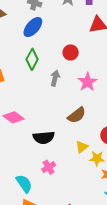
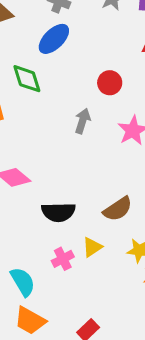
green diamond: (32, 59) -> (27, 79), moved, turned -50
brown semicircle: (77, 115) -> (118, 209), moved
yellow triangle: (82, 147) -> (92, 247), moved

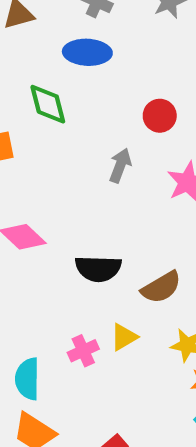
blue ellipse: (54, 39) -> (87, 52), turned 44
black semicircle: (58, 212) -> (98, 269), moved
cyan semicircle: (23, 282) -> (27, 379), turned -152

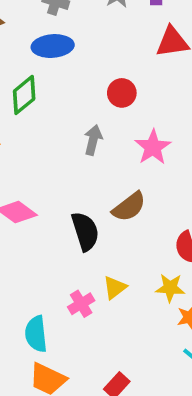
green diamond: (48, 104) -> (24, 95), turned 72
black semicircle: (98, 269) -> (85, 231), turned -102
brown semicircle: (161, 287) -> (129, 207), moved

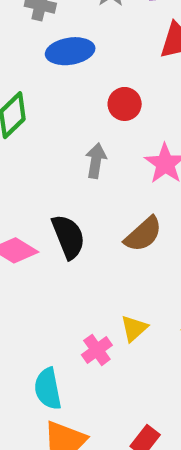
blue ellipse: (53, 46) -> (70, 51), moved
black semicircle: (85, 231) -> (68, 237), moved

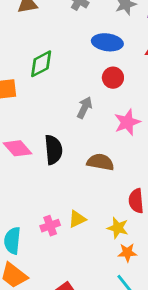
blue ellipse: (70, 51) -> (107, 42), moved
brown semicircle: (143, 234) -> (100, 162), turned -144

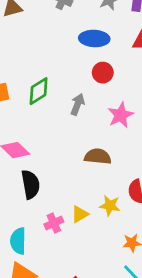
green diamond: (41, 64) -> (39, 91), moved
black semicircle: (53, 150) -> (31, 184), moved
yellow star: (118, 228) -> (110, 206), moved

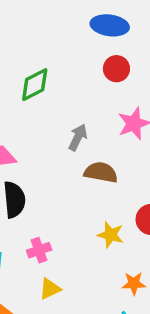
gray arrow: (77, 104) -> (78, 137), moved
yellow triangle: (80, 214) -> (50, 289), moved

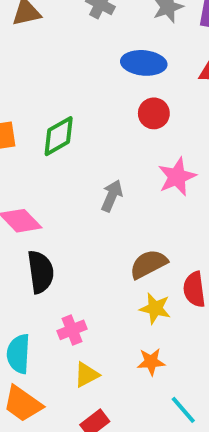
brown semicircle: (101, 172) -> (148, 264), moved, turned -36
orange star: (134, 283) -> (151, 362), moved

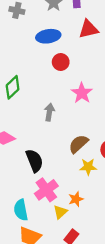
black semicircle: (41, 272) -> (34, 161), moved
pink cross: (72, 330) -> (46, 190), size x1.5
orange star: (151, 362) -> (76, 199), moved

